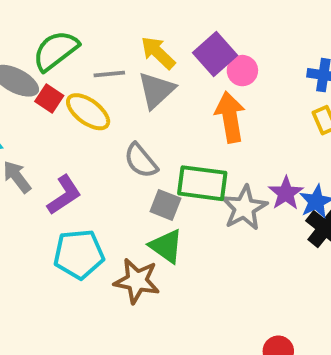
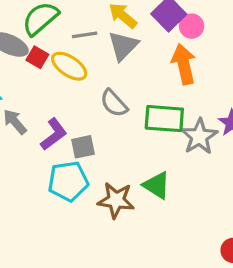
gray square: (165, 205) -> (83, 147), moved, turned -30
green triangle: (166, 246) -> (157, 185), moved

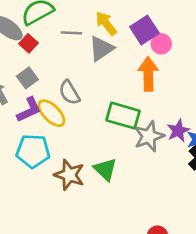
yellow ellipse: (69, 66) -> (51, 113), moved
gray semicircle: (114, 103) -> (69, 93), moved
gray square: (83, 147) -> (27, 78), moved, turned -36

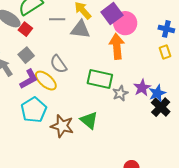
pink circle: (161, 44) -> (125, 23), size x1.5
gray triangle: (101, 48) -> (80, 29), turned 45
gray star: (149, 136) -> (120, 93), size x0.7
cyan pentagon: (33, 151) -> (34, 110), turned -30

